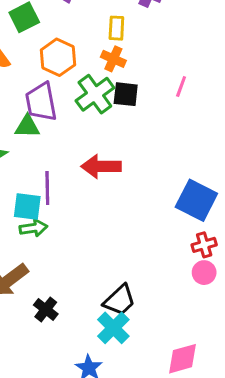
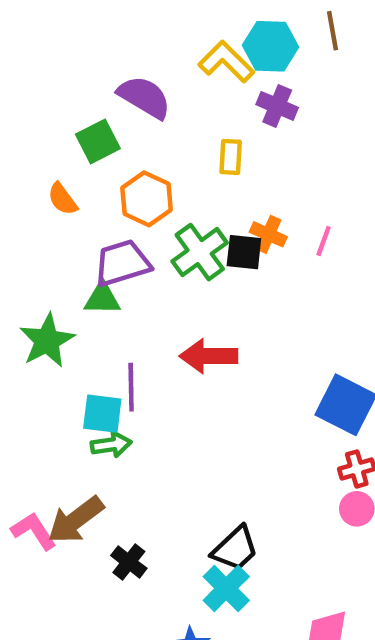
orange cross: (113, 59) -> (268, 234), moved
purple trapezoid: (41, 102) -> (122, 263), turned 84

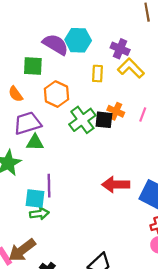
cyan hexagon: (270, 46) -> (78, 40), moved
yellow L-shape: (226, 62) -> (131, 68), moved
green square: (98, 141) -> (33, 66), turned 30
purple trapezoid: (122, 263) -> (27, 123), moved
red arrow: (209, 356) -> (116, 185), moved

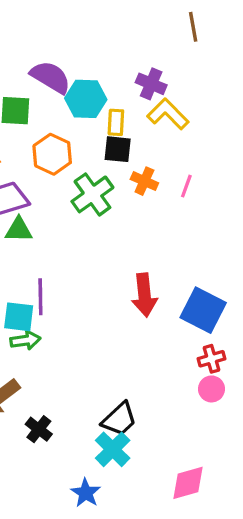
cyan hexagon: (78, 40) -> (86, 99), moved
black square: (104, 120) -> (118, 149), moved
red arrow: (116, 185) -> (144, 295), turned -96

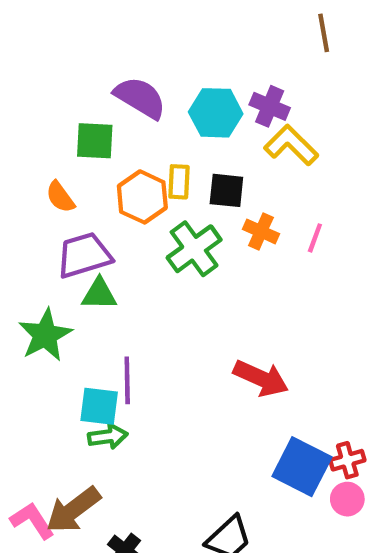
cyan hexagon: (86, 99) -> (216, 113), moved
yellow rectangle: (116, 122) -> (179, 182), moved
red arrow: (144, 295) -> (261, 378), turned -60
blue square: (203, 310) -> (302, 467), moved

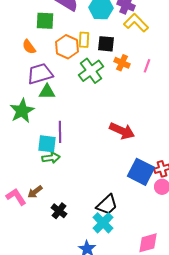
brown arrow: (73, 510) -> (35, 192), size x0.6

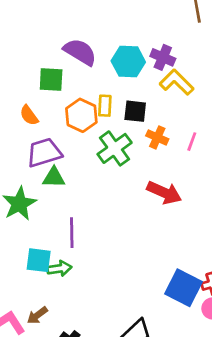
red arrow: (122, 131) -> (164, 193), moved
cyan square: (47, 144) -> (39, 260), moved

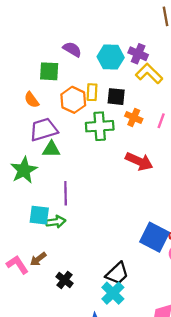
purple semicircle: (80, 52) -> (72, 49), size x0.7
green cross: (115, 148) -> (100, 126), turned 32

